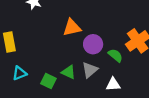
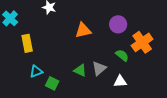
purple circle: (93, 44) -> (118, 24), moved
green square: (48, 81) -> (52, 83), moved

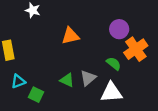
purple circle: (118, 24) -> (119, 29), moved
white triangle: (120, 81) -> (111, 92), size x1.5

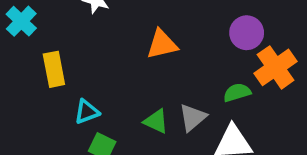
green semicircle: (114, 64) -> (237, 92), turned -56
cyan triangle: (18, 81) -> (87, 112), moved

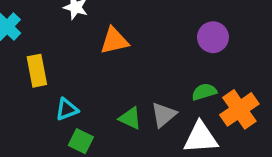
orange triangle: (162, 44) -> (114, 41), moved
orange cross: (276, 67) -> (239, 109), moved

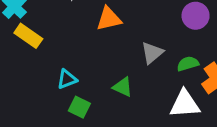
yellow rectangle: (37, 71) -> (28, 36), moved, turned -44
gray triangle: (164, 115) -> (152, 53), moved

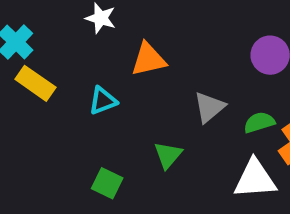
cyan triangle: (67, 79) -> (103, 101), moved
green triangle: (123, 87) -> (168, 155), turned 45

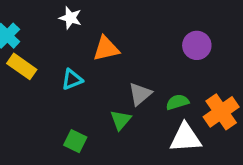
gray triangle: (209, 107) -> (140, 94), moved
green semicircle: (259, 122) -> (177, 102), moved

